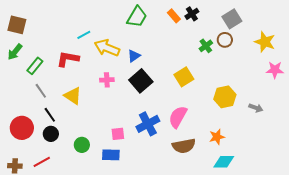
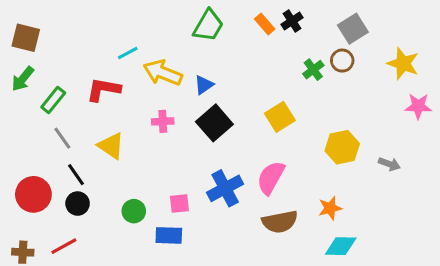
green circle: (82, 145) -> (134, 211), moved

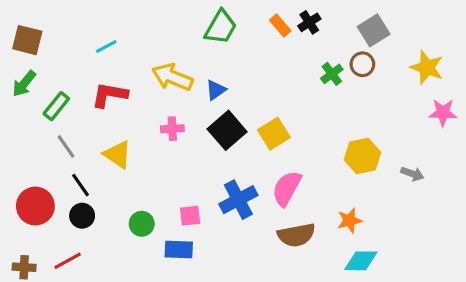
cyan line: (128, 53) -> (106, 47), moved
yellow square: (280, 117) -> (274, 134), moved

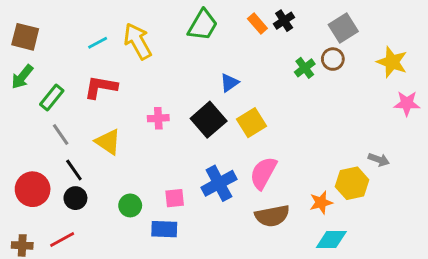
yellow arrow: (172, 77) -> (138, 41), moved, turned 39
blue triangle: (216, 90) -> (229, 83), moved
yellow hexagon: (362, 156) -> (352, 183), moved

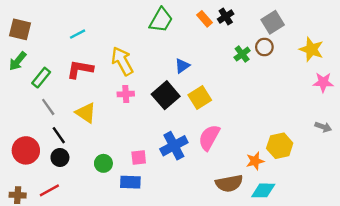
yellow arrow: (138, 41) -> (122, 61), moved
gray arrow: (379, 160) -> (323, 127), moved
brown semicircle: (272, 216) -> (229, 183), moved

